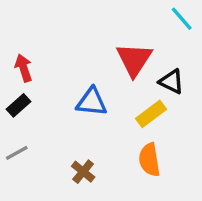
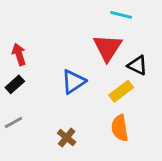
cyan line: (182, 19) -> (121, 15), moved, turned -35
blue triangle: (92, 102) -> (73, 82), turned -40

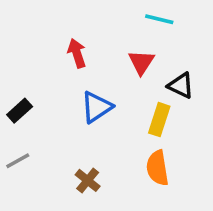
red triangle: (108, 48) -> (141, 62), size x0.7
red arrow: (19, 54) -> (77, 53), moved
yellow rectangle: (121, 91) -> (159, 120), turned -35

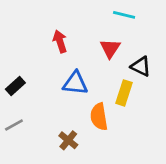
blue triangle: (97, 107) -> (75, 83), turned 40
orange semicircle: (157, 168) -> (99, 117), moved

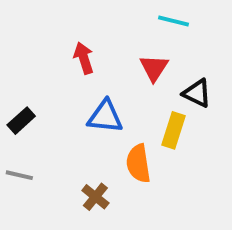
gray line: (14, 125) -> (19, 175), turned 42

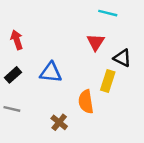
red arrow: (84, 58) -> (17, 40), moved
blue triangle: (105, 117) -> (51, 73), moved

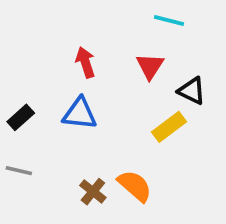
red arrow: (17, 40) -> (85, 62), moved
yellow rectangle: (108, 81) -> (169, 127), turned 35
orange semicircle: (86, 102) -> (135, 186), moved, turned 140

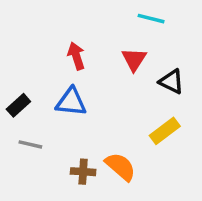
yellow rectangle: (169, 127) -> (165, 131), moved
gray line: (19, 171) -> (30, 144), moved
brown cross: (93, 192) -> (83, 172), turned -35

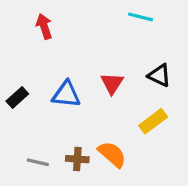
red arrow: (76, 56) -> (44, 26), moved
red triangle: (134, 59) -> (112, 83), moved
gray line: (30, 144) -> (38, 162), moved

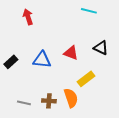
red triangle: (112, 83) -> (71, 53), turned -42
yellow rectangle: (153, 121) -> (86, 79), moved
orange semicircle: (112, 154) -> (71, 98), turned 30

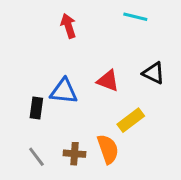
red arrow: (28, 17) -> (68, 26), moved
black rectangle: (11, 62) -> (36, 108), moved, turned -40
gray line: (24, 103) -> (36, 157), turned 40

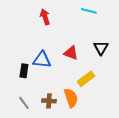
black triangle: (154, 73) -> (101, 48), turned 35

